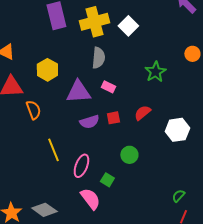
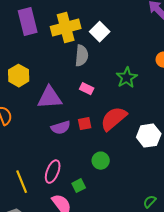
gray semicircle: (98, 58) -> (82, 56), moved
pink rectangle: (108, 87) -> (87, 89), moved
red semicircle: (142, 113) -> (114, 119), size x1.6
yellow line: (53, 150) -> (22, 182), moved
green square: (107, 180) -> (79, 186), turned 32

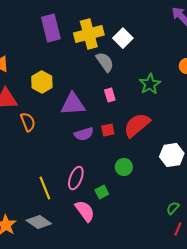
gray semicircle: (82, 56) -> (105, 62), turned -40
pink rectangle: (87, 89) -> (110, 95), turned 48
white hexagon: (149, 136) -> (172, 155), moved

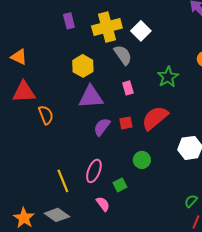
purple rectangle: (51, 28) -> (69, 21), size x0.6
yellow hexagon: (42, 82) -> (83, 66), moved
purple semicircle: (84, 134) -> (102, 127), turned 144
pink semicircle: (85, 211) -> (103, 204), size x0.7

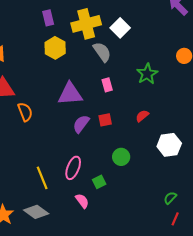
yellow hexagon: (83, 66) -> (55, 48), moved
red semicircle: (155, 118) -> (142, 116), moved, size x0.5

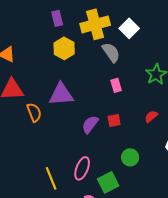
purple triangle: (70, 94) -> (61, 94), moved
green square: (99, 182) -> (108, 182), size x1.5

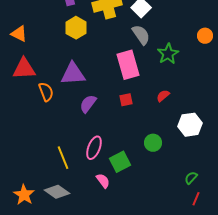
gray semicircle: (111, 52) -> (141, 35), moved
pink rectangle: (116, 85) -> (128, 65), size x2.0
purple semicircle: (90, 124) -> (88, 104), moved
green circle: (130, 157) -> (153, 143), moved

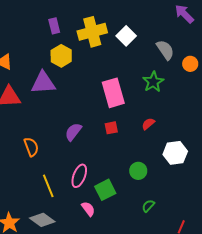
gray semicircle: (141, 35) -> (165, 50), moved
purple triangle: (73, 74) -> (43, 83), moved
orange semicircle: (46, 92) -> (31, 147), moved
green semicircle: (191, 178) -> (148, 206), moved

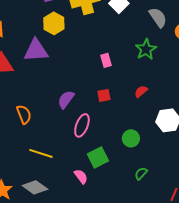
pink rectangle: (113, 93) -> (106, 60), size x0.5
pink ellipse: (79, 176) -> (82, 125), moved
yellow line: (48, 186) -> (41, 153), turned -50

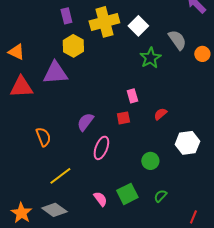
green star: (146, 49) -> (150, 58), moved
pink rectangle: (106, 60) -> (132, 96), moved
yellow line: (41, 153) -> (60, 176), turned -55
green square: (98, 157) -> (127, 194), moved

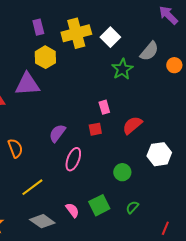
gray semicircle: (177, 40) -> (149, 51), turned 75
red semicircle: (160, 114) -> (132, 125), size x1.5
gray diamond: (54, 210) -> (42, 221), moved

